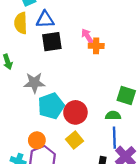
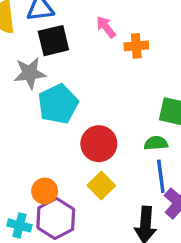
orange cross: (96, 46) -> (136, 46), moved
gray star: (34, 83) -> (30, 73), moved
cyan pentagon: (51, 106) -> (58, 104), moved

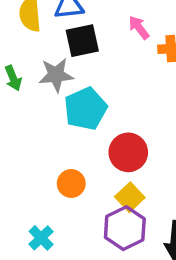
orange circle: (45, 191) -> (71, 184), moved
purple hexagon: (56, 219) -> (125, 228), moved
cyan cross: (19, 225) -> (41, 238), turned 30

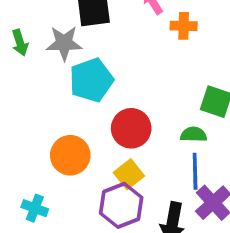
orange circle: (71, 184) -> (70, 155), size x1.4
cyan cross: (41, 238) -> (35, 208), turned -30

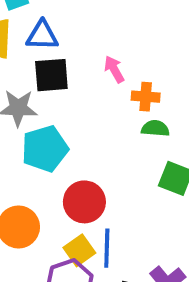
green semicircle: (194, 134) -> (155, 128), moved
blue line: (195, 171) -> (107, 248), moved

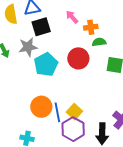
red circle: (84, 202) -> (78, 58), moved
blue line: (107, 248) -> (57, 112), moved

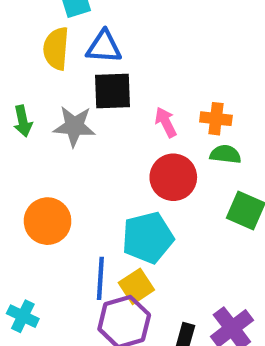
pink arrow: (72, 17) -> (166, 122), moved
cyan pentagon: (46, 64) -> (148, 238), moved
orange circle: (41, 107) -> (48, 221), moved

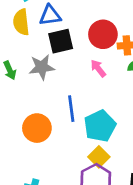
pink arrow: (166, 122) -> (98, 68), moved
red circle: (173, 177) -> (103, 34), moved
blue line: (100, 278) -> (71, 109), moved

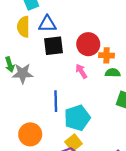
gray star: (42, 67) -> (23, 73), moved
orange circle: (37, 128) -> (30, 134), moved

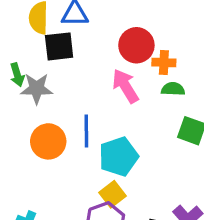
black square: (53, 46) -> (59, 46), moved
pink arrow: (81, 71) -> (125, 86), size x1.5
orange circle: (30, 134) -> (48, 141), moved

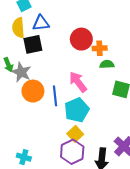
pink arrow: (125, 86) -> (78, 82), moved
gray star: (37, 89) -> (21, 72), turned 30
orange circle: (48, 141) -> (33, 91), moved

